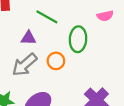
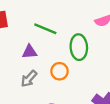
gray arrow: (25, 65) -> (29, 79), size x0.7

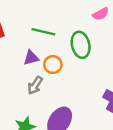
orange circle: (59, 71) -> (53, 65), moved

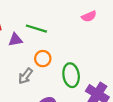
green ellipse: (81, 45) -> (71, 75), moved
purple triangle: (31, 58) -> (15, 40), moved

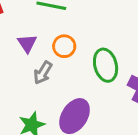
purple triangle: (15, 40) -> (27, 43), moved, turned -48

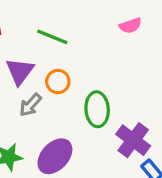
purple triangle: (27, 43) -> (20, 71), size x1.4

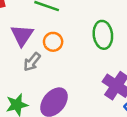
green ellipse: (97, 109) -> (103, 35), moved

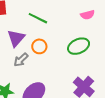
green ellipse: (103, 35) -> (79, 46), turned 65

